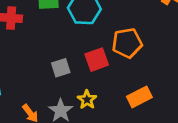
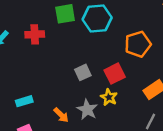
red square: (97, 60) -> (115, 74), moved

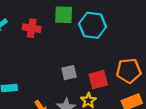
orange pentagon: (138, 44) -> (129, 71), moved

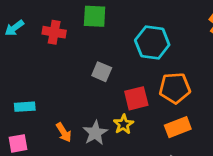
cyan hexagon: (93, 25) -> (152, 42), moved
gray square: (69, 73) -> (102, 72), moved, turned 35

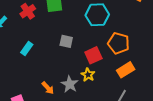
red cross: (54, 32) -> (28, 11), moved, turned -35
orange pentagon: (175, 88) -> (119, 43), turned 30
cyan rectangle: (25, 107) -> (27, 48), moved, turned -40

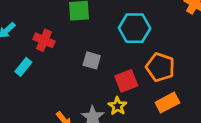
red cross: (28, 11) -> (44, 40), moved, turned -35
cyan rectangle: (27, 48) -> (23, 67), moved

